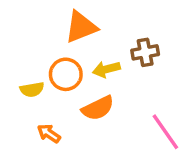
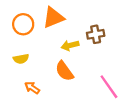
orange circle: (66, 74) -> (23, 24), moved
orange semicircle: (98, 108) -> (64, 71), turned 80

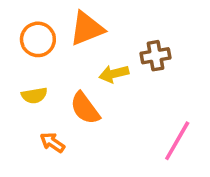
orange semicircle: (64, 71) -> (85, 108), moved
pink line: (109, 87) -> (177, 141), turned 65

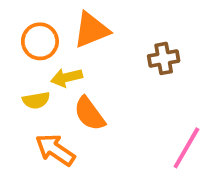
yellow arrow: (114, 74) -> (67, 78), moved
orange arrow: (52, 143) -> (55, 150), size x1.5

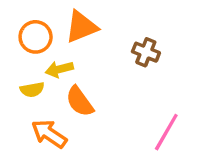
brown cross: (164, 58) -> (146, 52), turned 32

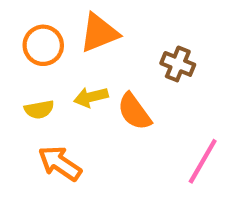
yellow arrow: (59, 69) -> (91, 97), moved
orange semicircle: (80, 101) -> (134, 112), moved

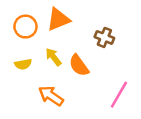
yellow arrow: (91, 97) -> (53, 57), turned 66
orange arrow: (60, 163) -> (51, 96), moved

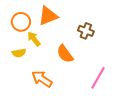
yellow arrow: (53, 57) -> (34, 39), moved

